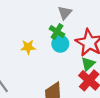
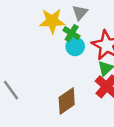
yellow star: (28, 47) -> (52, 21), moved, size x1.5

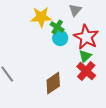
gray triangle: (80, 13) -> (75, 10), moved

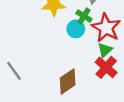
green cross: (57, 27) -> (84, 16), moved

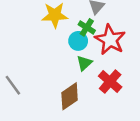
green triangle: (105, 50) -> (84, 63), moved

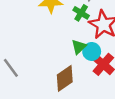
cyan circle: (78, 41) -> (92, 51), moved

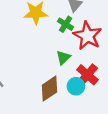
cyan circle: (92, 51) -> (76, 86), moved

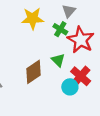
green triangle: (63, 58) -> (58, 60), turned -32
brown diamond: (49, 89) -> (34, 72), moved

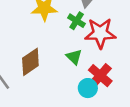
red star: (81, 40) -> (100, 33), turned -30
brown diamond: (34, 72) -> (30, 62), moved

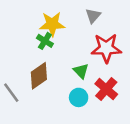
green cross: (77, 21) -> (45, 41), moved
cyan circle: (88, 88) -> (79, 97), moved

